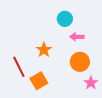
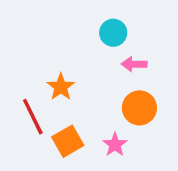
orange star: (44, 50) -> (61, 87), moved
pink star: (91, 83) -> (115, 145), moved

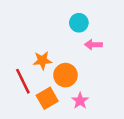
orange star: (61, 87) -> (42, 60), turned 30
orange circle: (139, 108) -> (65, 75), moved

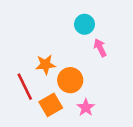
pink arrow: (93, 45) -> (100, 48), turned 63

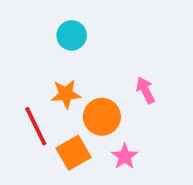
cyan circle: (85, 24) -> (72, 35), moved
pink arrow: (100, 48) -> (145, 90), moved

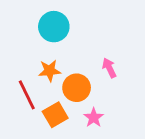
cyan circle: (72, 35) -> (54, 27), size x1.4

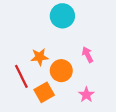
cyan circle: (54, 27) -> (62, 16), moved
pink star: (94, 118) -> (86, 95), moved

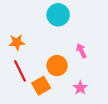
orange star: (40, 57) -> (17, 42), moved

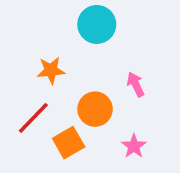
orange star: (17, 42) -> (51, 70), moved
red line: (20, 71) -> (33, 118), turned 70

